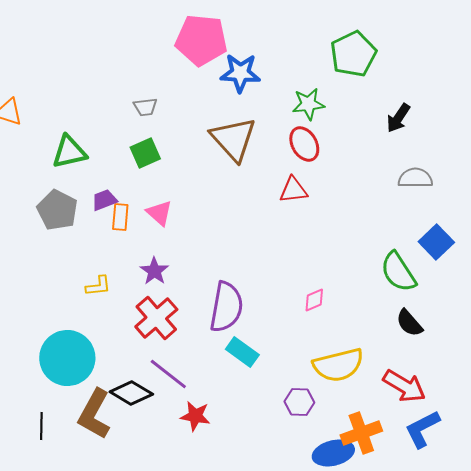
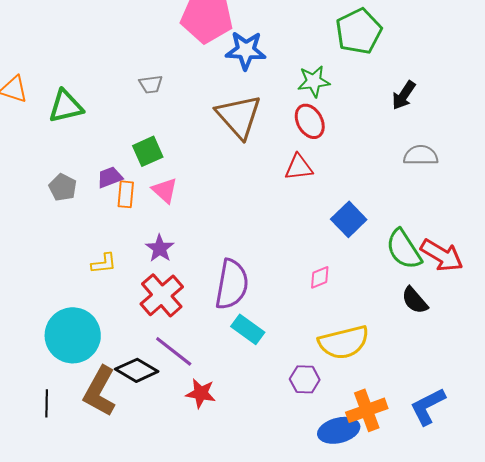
green triangle: (69, 152) -> (66, 106), moved
green square: (145, 153) -> (148, 151), moved
gray pentagon: (57, 210) -> (63, 187), size x0.7
blue square: (436, 242) -> (349, 219), moved
red arrow: (404, 386) -> (442, 255), moved

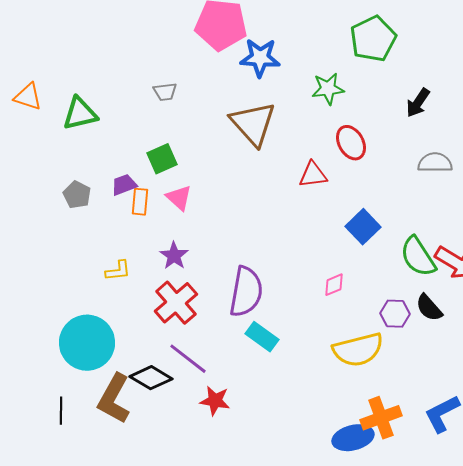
red ellipse: (310, 121) -> (351, 143), moved
purple hexagon: (305, 379) -> (395, 314), moved

